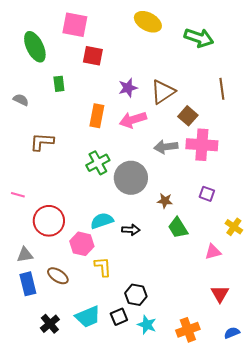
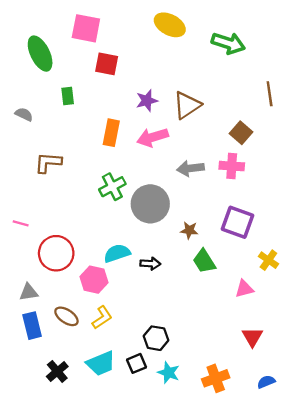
brown line: (222, 89) -> (270, 94), moved
brown square: (188, 116) -> (241, 133), moved
pink cross: (202, 145) -> (232, 166), size x0.7
purple square: (207, 194) -> (237, 222), size x1.8
yellow L-shape: (103, 267) -> (102, 318), moved, turned 60

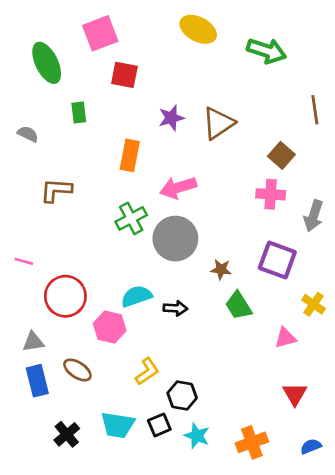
pink square: (86, 28) -> (100, 33), turned -32
pink arrow: (153, 137) -> (178, 188), moved
gray arrow: (190, 168) -> (314, 216), moved, turned -65
yellow L-shape: (102, 318) -> (147, 371), moved
cyan trapezoid: (101, 363) -> (118, 425), turned 32

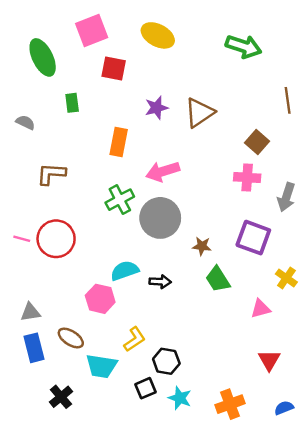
yellow ellipse: (198, 29) -> (158, 35), moved
red circle: (65, 296) -> (56, 239), moved
cyan trapezoid: (118, 425) -> (101, 366), moved

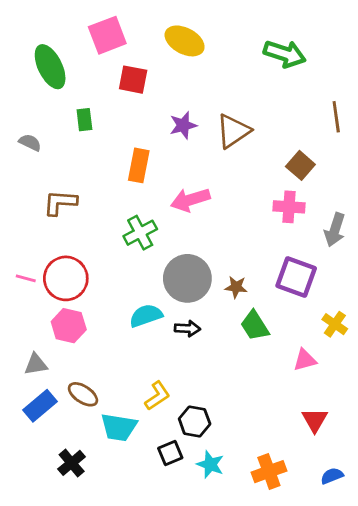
gray circle: (160, 218) -> (187, 278), moved
pink hexagon: (100, 299) -> (69, 326), moved
blue rectangle: (34, 348) -> (40, 406), turned 64

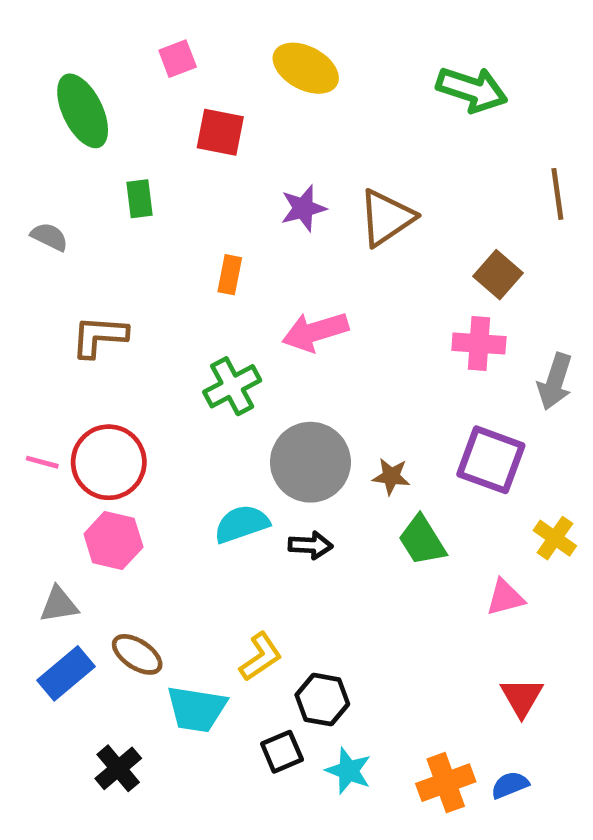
pink square: (107, 35) -> (178, 59), size x0.6
orange rectangle: (139, 165) -> (230, 275), size x0.7
blue semicircle: (332, 476) -> (510, 785), moved

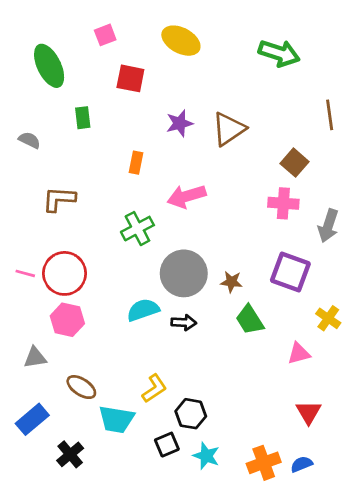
blue rectangle: (66, 673) -> (32, 419), moved

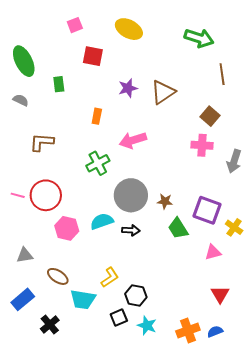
green ellipse: (49, 66) -> (24, 61), moved
brown line: (330, 115) -> (222, 74), moved
purple square: (290, 272) -> (207, 210), moved
pink hexagon: (67, 320) -> (67, 228), moved

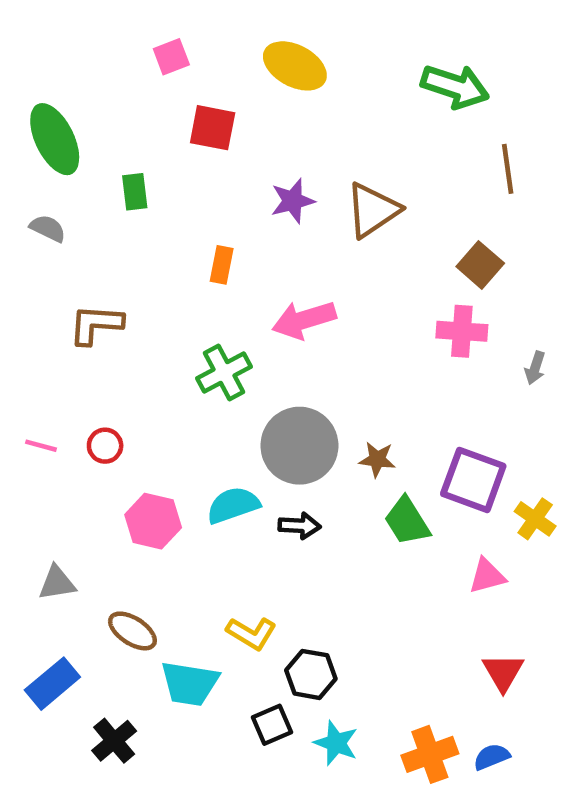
gray arrow: (234, 161) -> (535, 368), size x0.6
red circle: (46, 195) -> (105, 446), size x0.5
yellow L-shape: (110, 277) -> (251, 633), turned 65

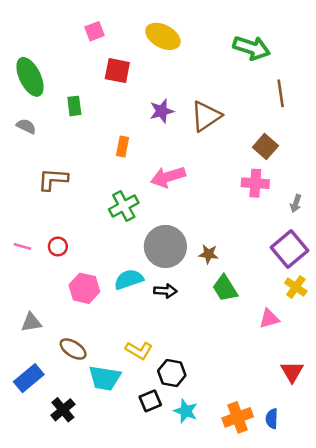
purple square: (473, 480) -> (289, 249), moved, turned 30
red triangle: (503, 672) -> (292, 372), moved
blue semicircle: (492, 757) -> (272, 419), turned -66

